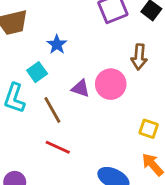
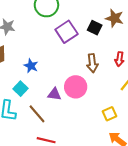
yellow square: (149, 129) -> (109, 114), turned -32

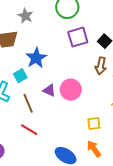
brown arrow: (92, 63) -> (101, 66), moved
blue star: (31, 66) -> (36, 58), size x1.5

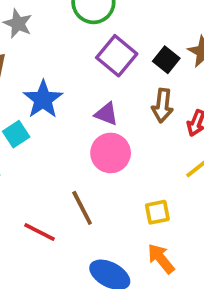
purple square: (78, 37) -> (117, 56), turned -30
purple triangle: (49, 90) -> (106, 114), moved
brown line: (28, 103) -> (82, 208), moved

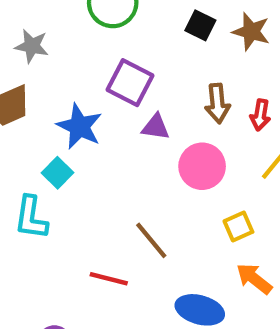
purple square: (117, 56) -> (130, 83), moved
black square: (166, 60) -> (200, 25), moved
pink circle: (111, 153) -> (202, 166), moved

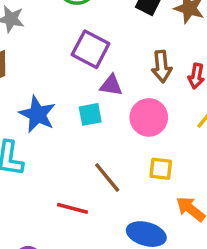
blue star: (79, 126) -> (37, 114), moved
cyan square: (58, 173) -> (90, 114), moved, turned 35
yellow square: (238, 226) -> (161, 169), moved, turned 30

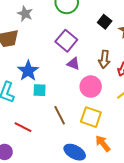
cyan square: (90, 114) -> (40, 90), moved
yellow square: (161, 169) -> (91, 117), size x1.5
red line: (72, 208) -> (23, 127), moved

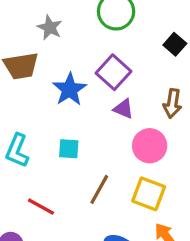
blue star: (28, 71) -> (70, 89), moved
brown line: (60, 115) -> (99, 189), turned 54

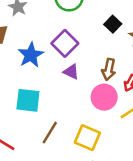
pink circle: (150, 146) -> (104, 97), moved
cyan square: (69, 149) -> (28, 100), size x1.5

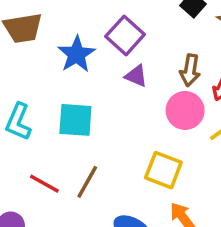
brown line: (50, 133) -> (87, 182), moved

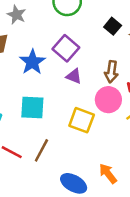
yellow square: (163, 170) -> (82, 120), moved

